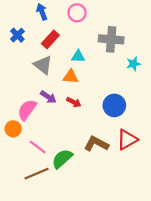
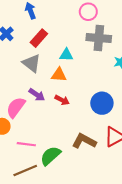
pink circle: (77, 13) -> (88, 12), moved
pink line: (38, 147) -> (26, 144), turned -30

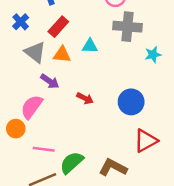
gray triangle: (32, 63) -> (35, 52), moved
orange triangle: (59, 75) -> (62, 55), moved
purple arrow: (37, 95) -> (50, 81), moved
brown L-shape: (84, 141) -> (113, 167), moved

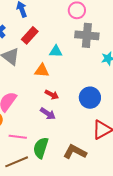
orange triangle: (62, 55) -> (42, 71), moved
purple arrow: (50, 81) -> (48, 114), moved
green semicircle: (72, 163) -> (41, 148), turned -30

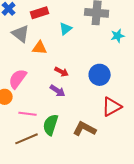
red rectangle: (30, 35) -> (40, 13), turned 30
cyan triangle: (56, 51) -> (66, 29), turned -40
orange triangle: (42, 71) -> (40, 48), moved

